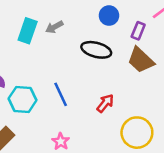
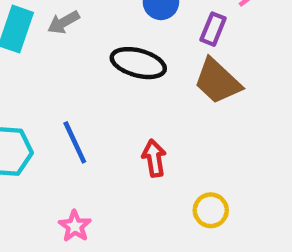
red arrow: (105, 103) -> (154, 158), turned -48
yellow circle: (137, 133) -> (211, 210), size x0.6

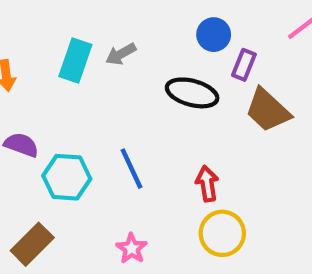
purple rectangle: (213, 29) -> (244, 65), moved
yellow circle: (211, 210) -> (222, 233), moved, size x1.4

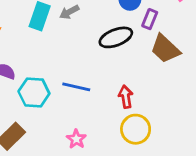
black ellipse: (192, 93) -> (116, 37), turned -36
blue line: (132, 169) -> (76, 87), turned -52

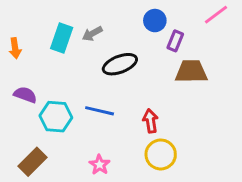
black ellipse: (116, 37) -> (120, 64), moved
brown trapezoid: (165, 49) -> (191, 71), turned 136

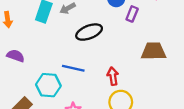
brown trapezoid: (191, 71) -> (154, 51), moved
cyan hexagon: (56, 117) -> (48, 85), moved

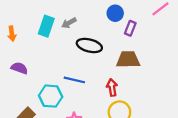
black ellipse: (89, 32) -> (89, 45), turned 35
brown trapezoid: (154, 51) -> (128, 59), moved

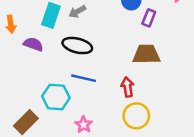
black ellipse: (89, 45) -> (77, 46), moved
purple semicircle: (19, 68) -> (33, 44), moved

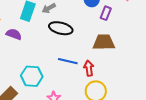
black ellipse: (77, 46) -> (61, 28), moved
blue line: (84, 78) -> (68, 61), moved

